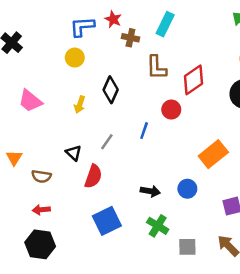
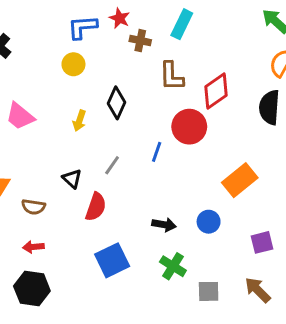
red circle: (171, 110) -> (189, 127), size x1.5

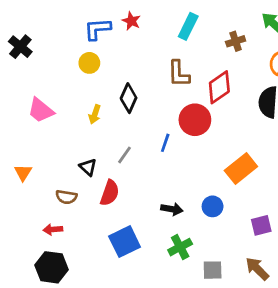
brown cross: (140, 41) -> (236, 41), moved, turned -30
brown semicircle: (33, 207) -> (66, 197), moved
green cross: (173, 266) -> (180, 247), turned 30

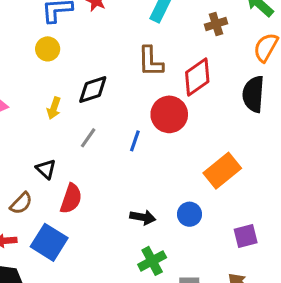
black diamond: (129, 98) -> (93, 89), turned 48
gray line: (125, 155) -> (88, 138), moved
brown semicircle: (66, 197) -> (21, 203), turned -55
blue square: (125, 242) -> (49, 242), moved, turned -32

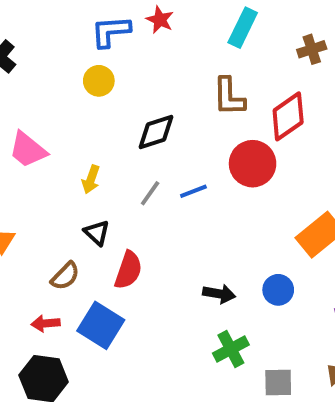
yellow arrow: (54, 108) -> (91, 179), moved
blue line: (135, 141) -> (193, 191), moved, turned 50

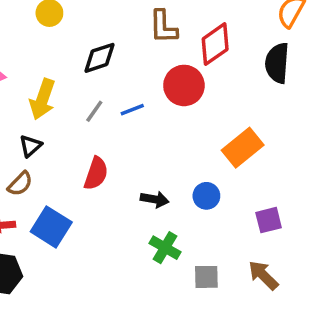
yellow arrow: (91, 179) -> (43, 99), size x1.6
black triangle: (97, 233) -> (30, 146), moved, turned 35
red semicircle: (128, 270) -> (96, 173), moved
green cross: (231, 349) -> (165, 248), turned -32

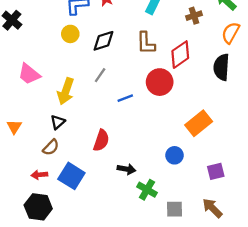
black diamond: (99, 58) -> (104, 41), moved
gray line: (94, 111) -> (100, 75), moved
black arrow: (155, 199) -> (126, 169), moved

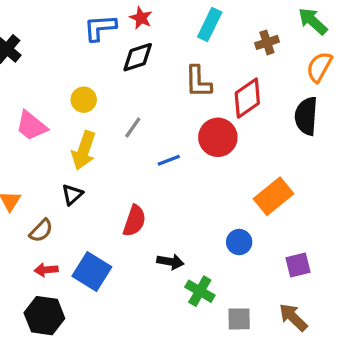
yellow circle: (70, 34) -> (84, 100), moved
black diamond: (104, 41) -> (138, 57), moved
brown semicircle: (51, 147) -> (41, 231), moved

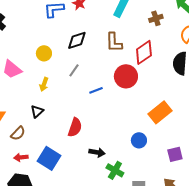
black diamond: (138, 57) -> (77, 40), moved
yellow arrow: (84, 150) -> (44, 84), size x0.6

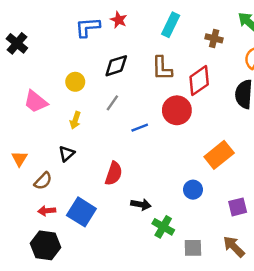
brown cross: (156, 18) -> (214, 38), turned 32

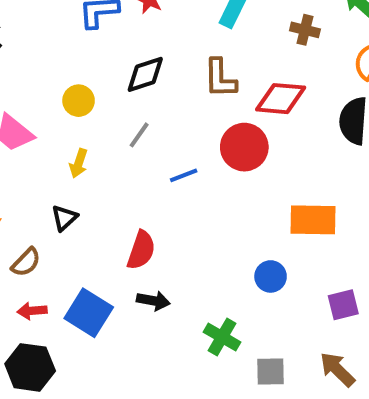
red diamond: (199, 81) -> (281, 99), turned 40
orange rectangle: (219, 155) -> (313, 220), turned 40
black arrow: (141, 204) -> (153, 301), moved

